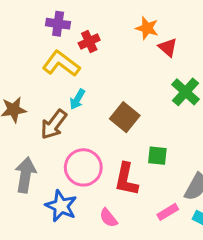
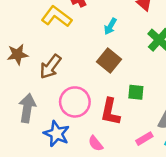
cyan arrow: (77, 99) -> (110, 26), moved

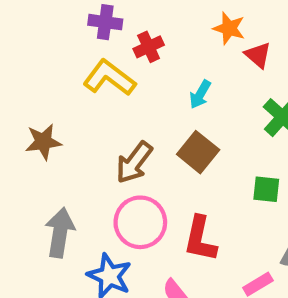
brown arrow: (50, 67) -> (134, 162), moved
green square: (136, 92) -> (266, 189), moved

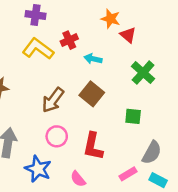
red cross: (149, 47) -> (69, 40), moved
cyan arrow: (200, 94) -> (93, 59), turned 72
pink circle: (140, 222) -> (57, 136), size x0.7

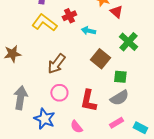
brown square: (92, 94) -> (100, 59), moved
gray semicircle: (152, 153) -> (119, 98), moved, turned 30

